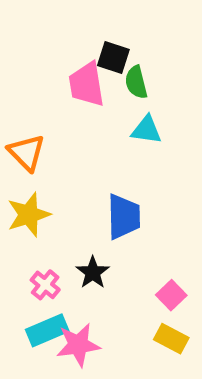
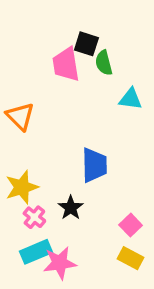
cyan triangle: (146, 130) -> (131, 99), moved
yellow star: (29, 215) -> (22, 187), moved

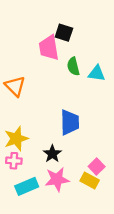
green semicircle: (104, 63) -> (73, 66), moved
pink cross: (34, 217) -> (14, 161), moved, turned -35
yellow rectangle: (131, 258) -> (90, 181), moved
pink star: (60, 263) -> (57, 179), moved

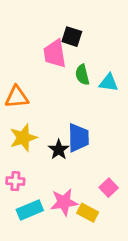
orange triangle: (15, 86) -> (17, 97), turned -50
yellow star: (16, 139) -> (23, 138), moved
black star: (52, 154) -> (59, 150), moved
yellow rectangle: (90, 181) -> (88, 213), moved

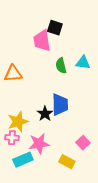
green semicircle: (82, 75) -> (61, 66), moved
yellow star: (23, 138) -> (18, 122), moved
pink star: (64, 202) -> (39, 144), moved

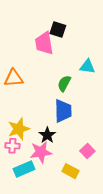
green semicircle: (61, 66) -> (64, 83), moved, turned 42
black star: (45, 114) -> (47, 135), moved

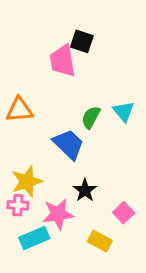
cyan triangle: (87, 67) -> (124, 111), moved, turned 42
blue trapezoid: (63, 111) -> (69, 144), moved, turned -45
black star: (47, 135) -> (85, 190), moved

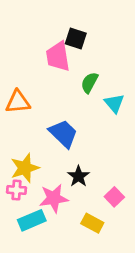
green semicircle: (91, 117) -> (90, 83), moved

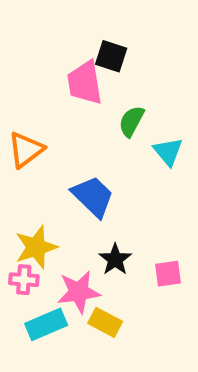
orange triangle: (18, 102) -> (26, 150), turned -32
pink square: (114, 197) -> (168, 274), moved, turned 36
yellow rectangle: (92, 223) -> (105, 322), moved

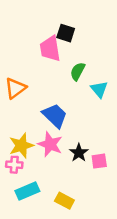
black star: (115, 259) -> (79, 153), moved
pink star: (79, 292) -> (50, 144), moved, turned 30
yellow rectangle: (105, 322) -> (64, 201), moved

